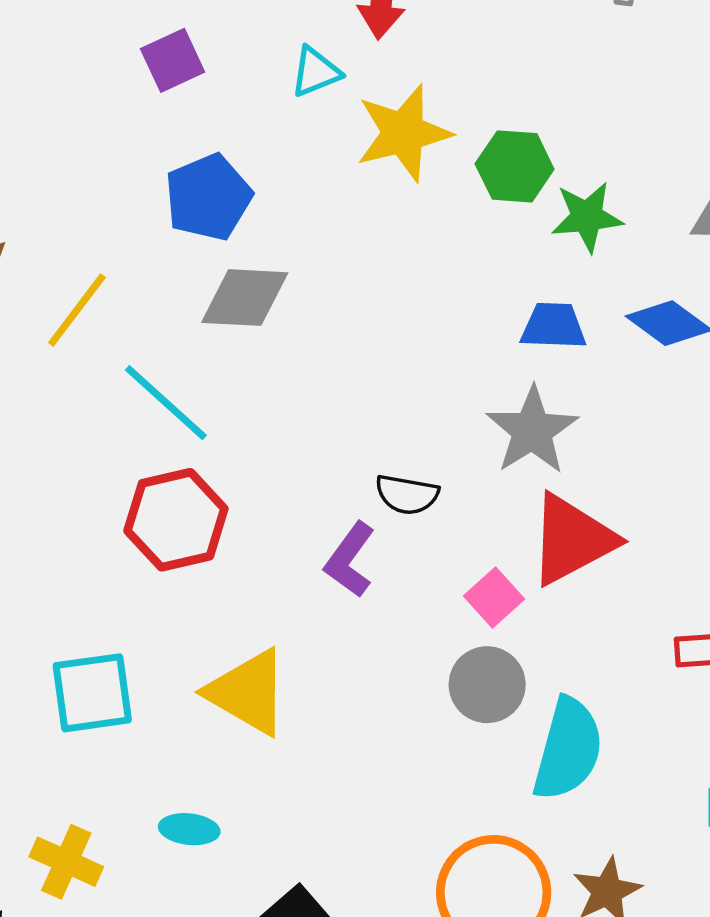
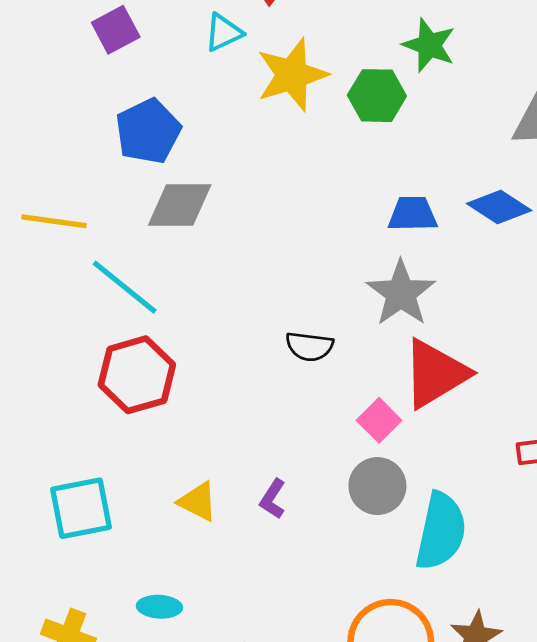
green star: (587, 217) -> (429, 45), moved, turned 30
yellow line: (77, 310) -> (54, 221), turned 64
purple L-shape: (350, 560) -> (273, 499), moved, size x0.7
yellow triangle: (248, 692) -> (198, 502), size x0.6

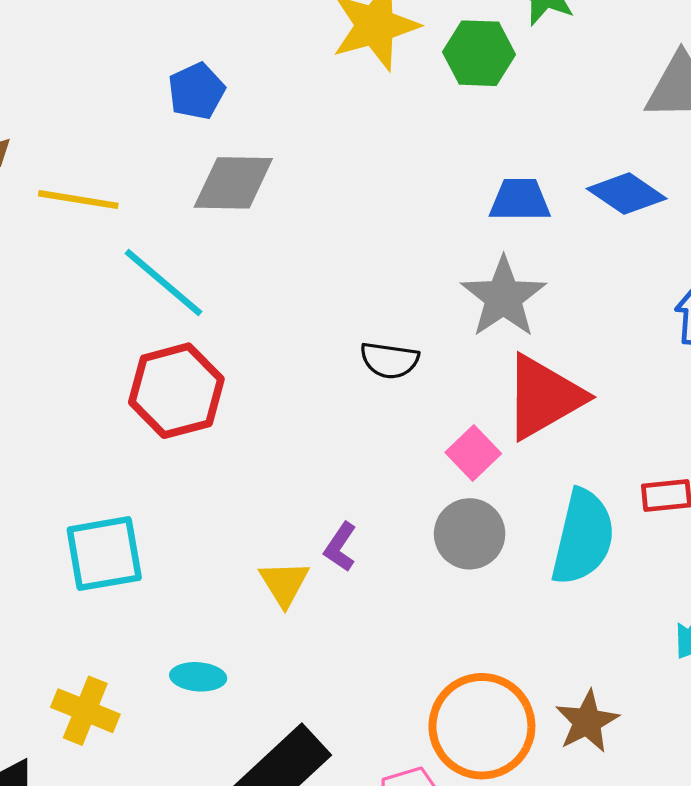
blue pentagon: (148, 131) -> (196, 91), size x0.7
yellow triangle: (198, 502) -> (284, 583), moved, turned 30
cyan semicircle: (441, 531) -> (583, 537), moved

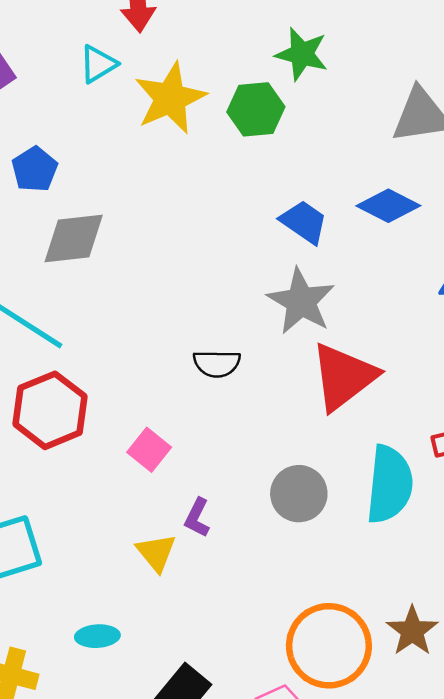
blue trapezoid: (520, 200) -> (304, 222), turned 42
pink square: (473, 453) -> (149, 450), moved

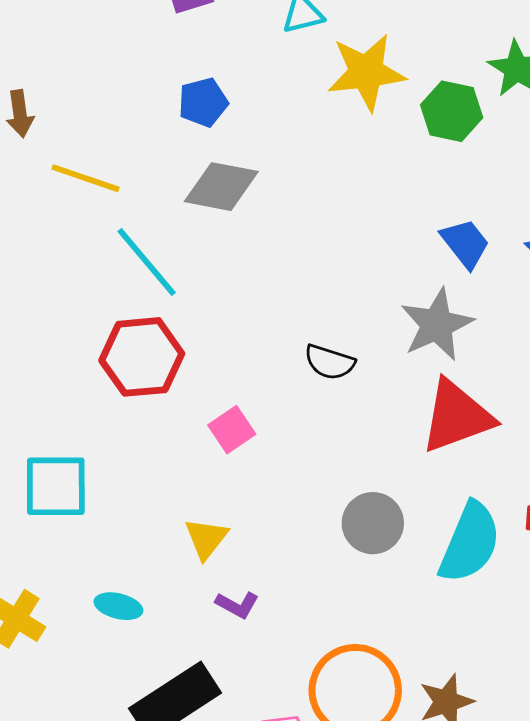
purple L-shape: (197, 518) -> (237, 605), moved, turned -105

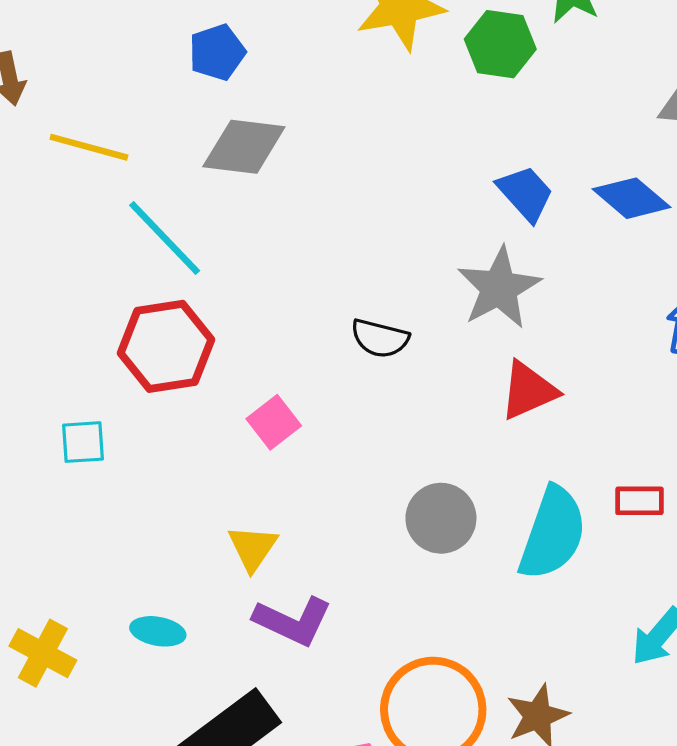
red triangle: (457, 416) -> (528, 391), size x0.7
cyan square: (56, 486) -> (83, 442), moved, size x0.6
purple L-shape: (237, 605) -> (293, 621), size x1.6

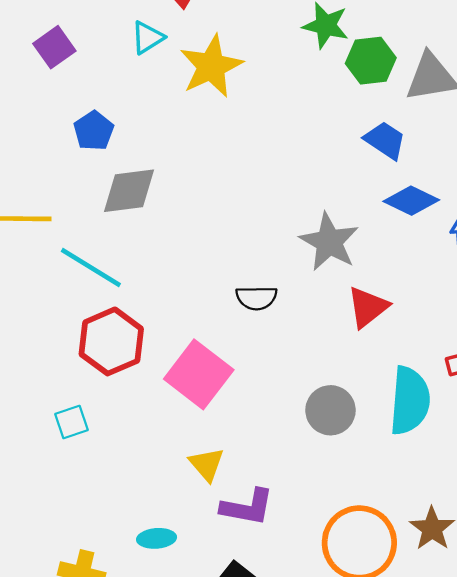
green hexagon: (500, 44) -> (371, 61), moved
blue trapezoid: (525, 193) -> (385, 140), moved
blue diamond: (632, 198) -> (411, 201), moved
pink square: (274, 422) -> (199, 374), size x1.8

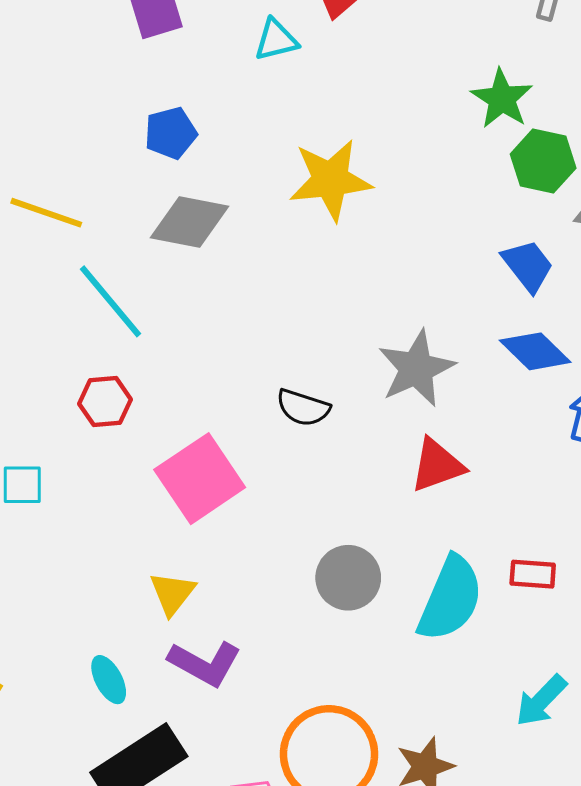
yellow star: (211, 66) -> (330, 180), moved
red hexagon: (111, 341) -> (105, 402), size x0.6
cyan ellipse: (157, 538) -> (109, 680), moved, turned 48

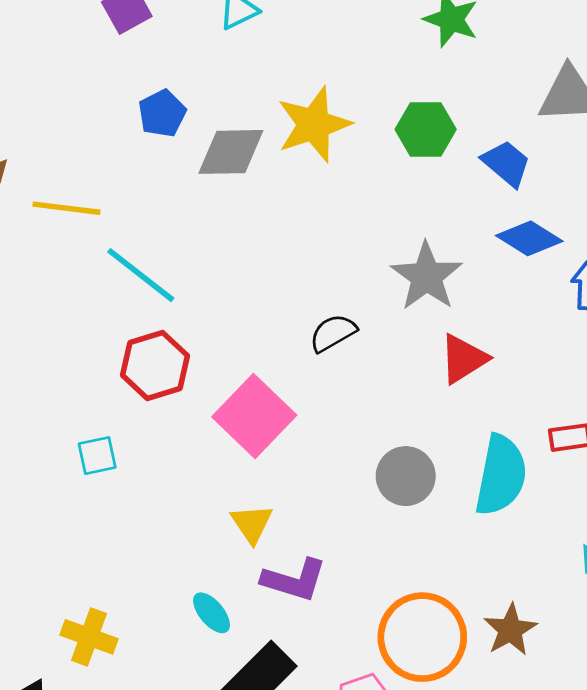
green hexagon: (543, 161) -> (426, 129), moved
gray diamond: (190, 222) -> (231, 152), moved
red hexagon: (105, 402) -> (155, 365), size x1.4
black semicircle: (303, 408) -> (333, 333), turned 144

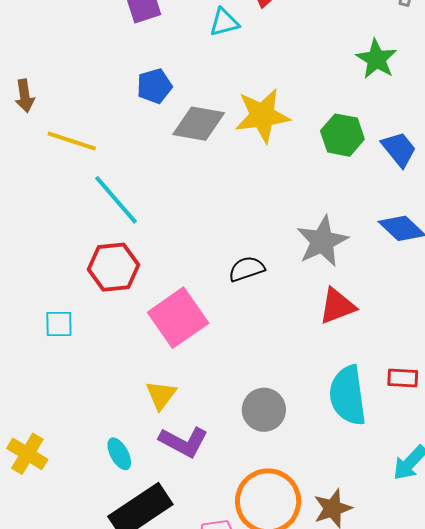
blue trapezoid: (506, 163) -> (399, 149), moved
cyan semicircle: (501, 475) -> (348, 395), turned 150
gray circle: (406, 476) -> (264, 410), moved

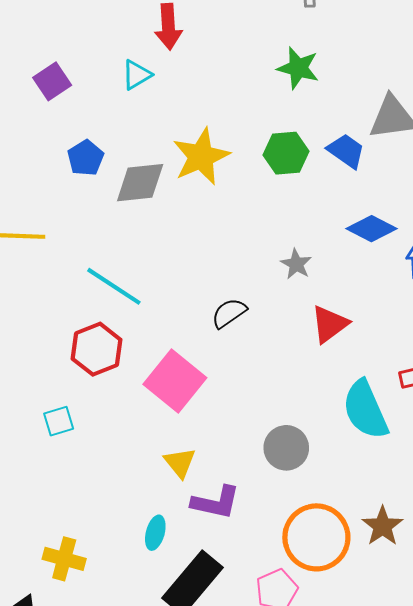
cyan line: (116, 200) -> (114, 286), moved
gray star: (322, 241) -> (296, 264), size x0.6
cyan ellipse: (119, 454) -> (155, 533), turned 60

